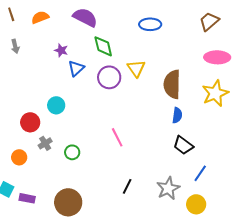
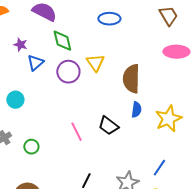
brown trapezoid: (209, 21) -> (168, 16), turned 100
yellow star: (215, 93) -> (168, 119), moved
black trapezoid: (183, 145) -> (108, 126), moved

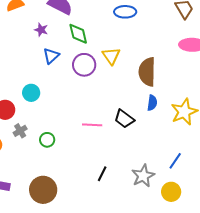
purple star: (20, 45) -> (41, 30), moved
pink line: (76, 132) -> (92, 125), turned -60

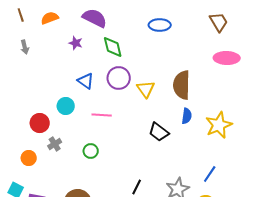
blue triangle: (51, 56) -> (86, 81), moved, turned -42
yellow triangle: (111, 56) -> (146, 89), moved
pink line: (92, 125) -> (102, 115), moved
green circle: (47, 140) -> (91, 151), moved

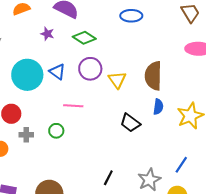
green diamond: (113, 47) -> (84, 38), turned -45
cyan circle: (66, 106) -> (27, 75), moved, size x1.8
gray cross: (55, 144) -> (26, 135), turned 32
green circle: (91, 151) -> (56, 131), moved

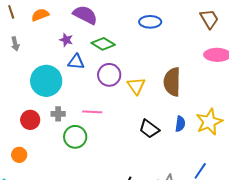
blue triangle: (57, 72) -> (76, 62), moved, turned -30
blue semicircle: (158, 107) -> (180, 124), moved
green circle: (56, 131) -> (75, 137), size x1.5
gray cross: (26, 135) -> (58, 114), moved

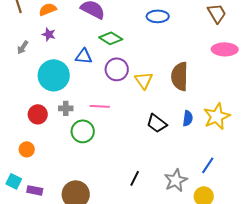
purple star: (66, 40) -> (49, 34), moved
gray arrow: (15, 44) -> (23, 47), moved, turned 48

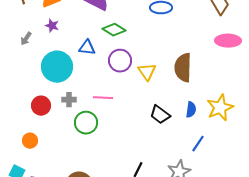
blue line: (208, 165) -> (198, 144), moved

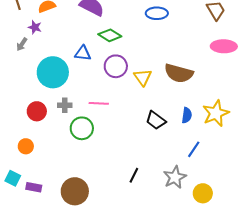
purple star: (52, 26) -> (35, 27), moved
brown semicircle: (183, 68) -> (179, 73), turned -76

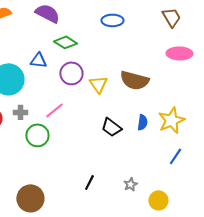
pink line: (99, 103) -> (54, 110), turned -42
blue line: (194, 149) -> (175, 156), moved
gray star: (175, 177) -> (130, 184), size x0.6

